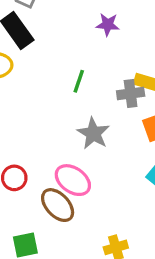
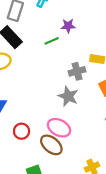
green line: (79, 81) -> (52, 41), moved, turned 56
gray cross: (131, 93) -> (77, 71), moved

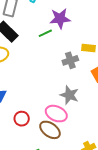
purple star: (68, 26) -> (60, 19), size x1.5
gray star: (68, 96) -> (69, 95), moved

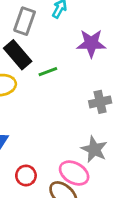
green line: (45, 33) -> (48, 72), moved

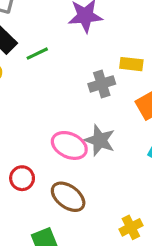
pink ellipse: (74, 173) -> (69, 145), moved

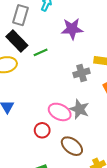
red circle: (22, 178) -> (42, 130), moved
brown ellipse: (68, 197) -> (72, 146), moved

